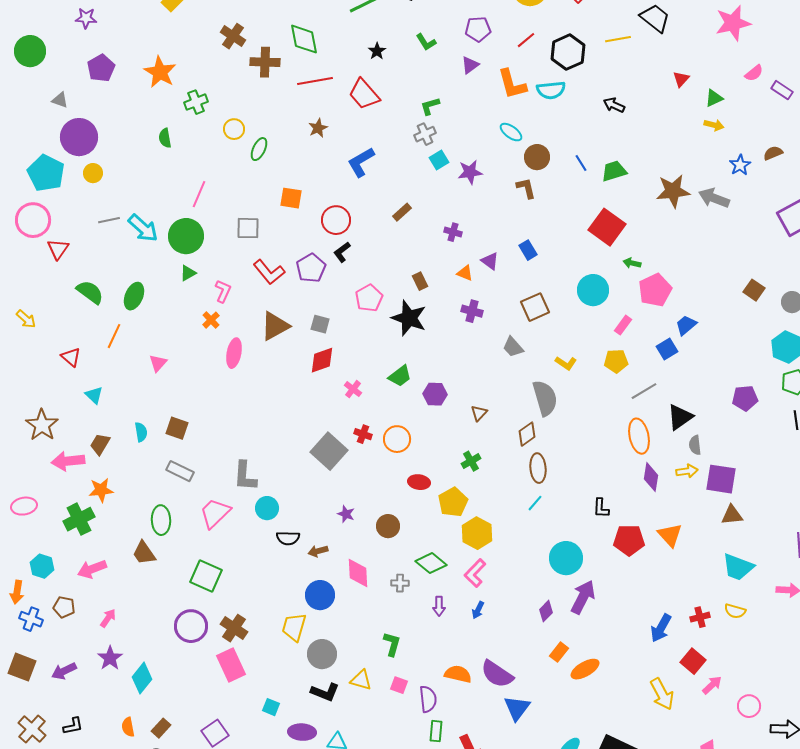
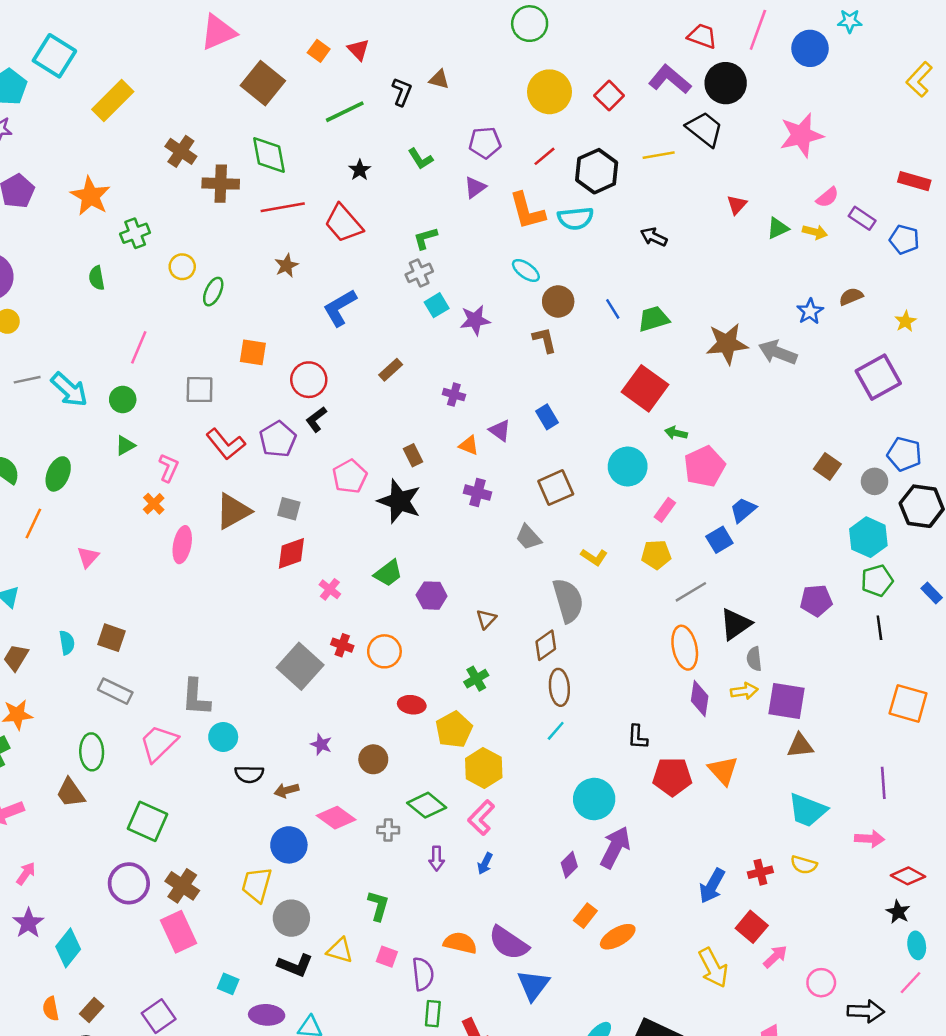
yellow arrow: (714, 125) -> (815, 232), moved
green circle: (186, 236) -> (123, 400), size x0.6
pink diamond: (358, 573) -> (336, 818), turned -52

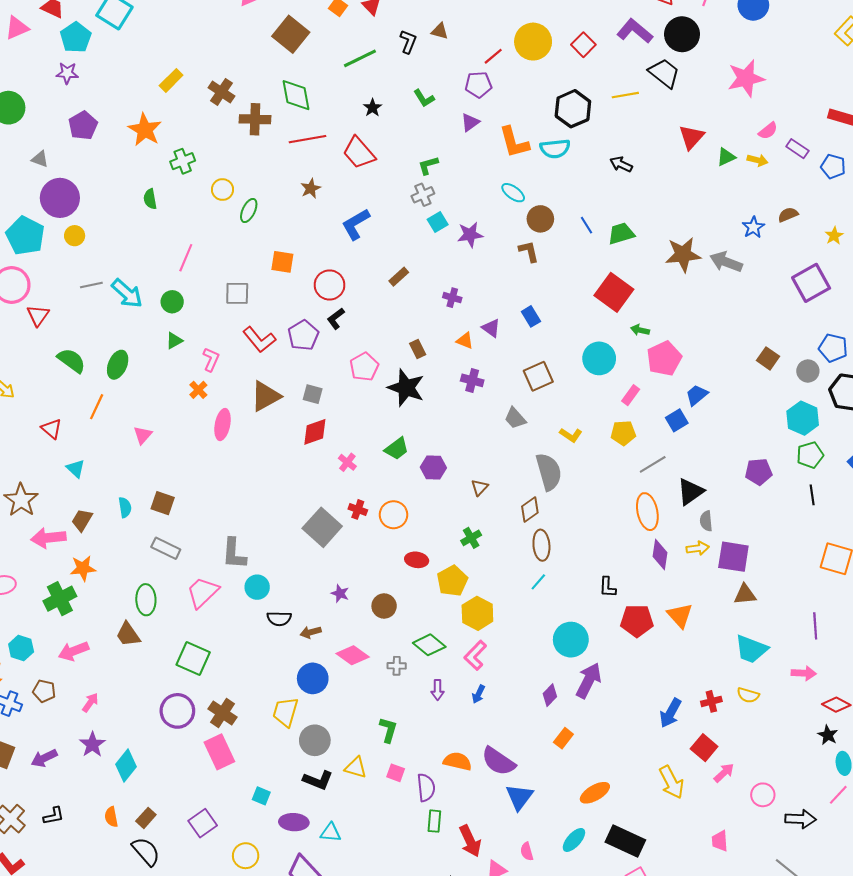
yellow rectangle: (113, 100) -> (171, 80), moved, size x0.7
red line: (545, 156) -> (493, 56), moved
red triangle: (737, 205) -> (691, 137), size x1.5
orange ellipse: (618, 937) -> (595, 793), moved

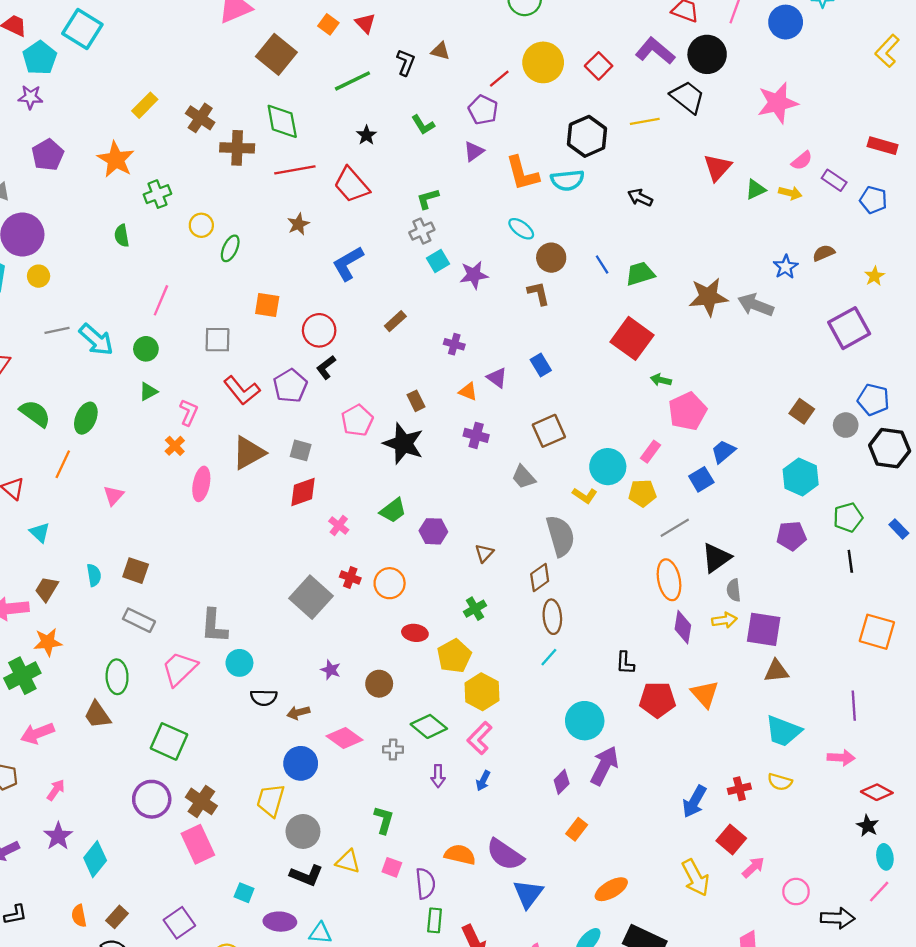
purple pentagon: (478, 85) -> (483, 110), turned 30
cyan circle: (599, 358) -> (608, 467), moved
cyan hexagon: (803, 418) -> (801, 477), moved

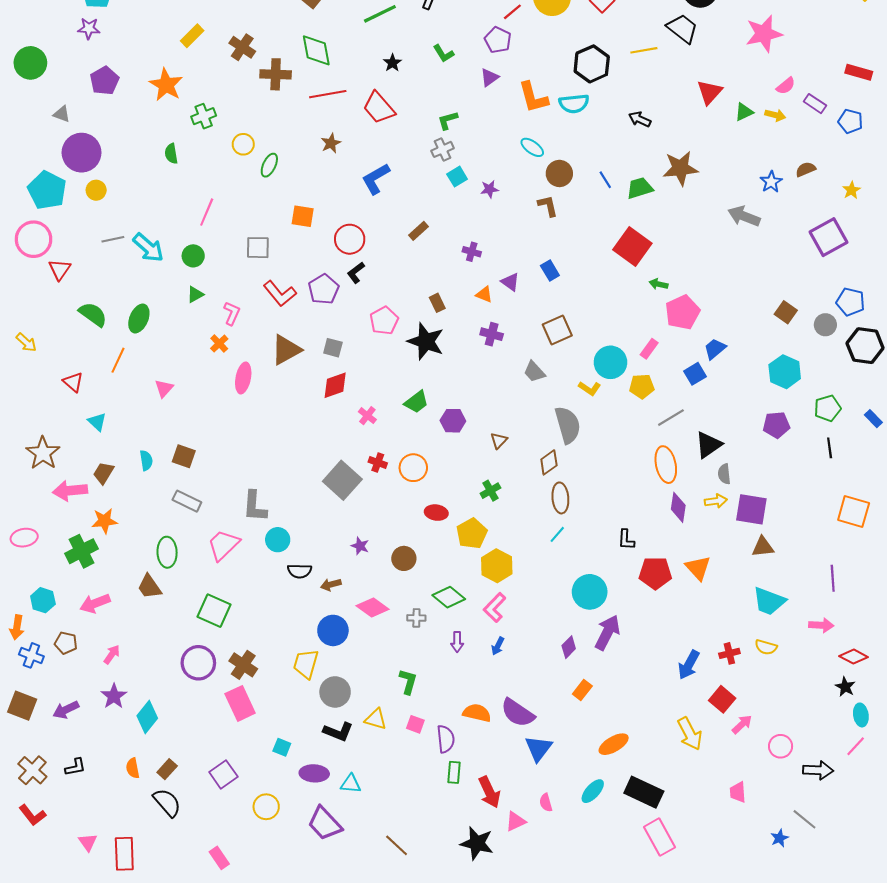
purple star: (474, 275) -> (489, 189), size x0.7
brown star: (708, 297) -> (680, 168), moved

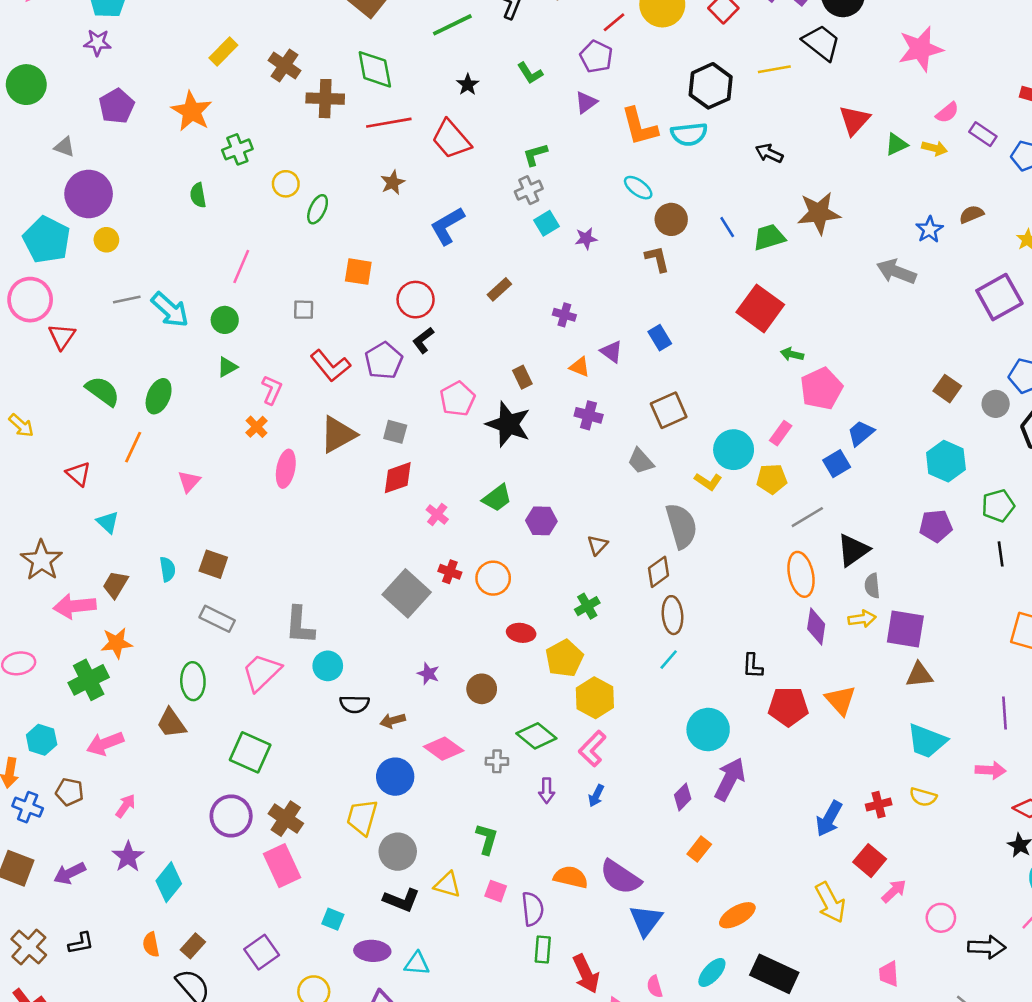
gray square: (258, 248) -> (304, 310), size x0.7

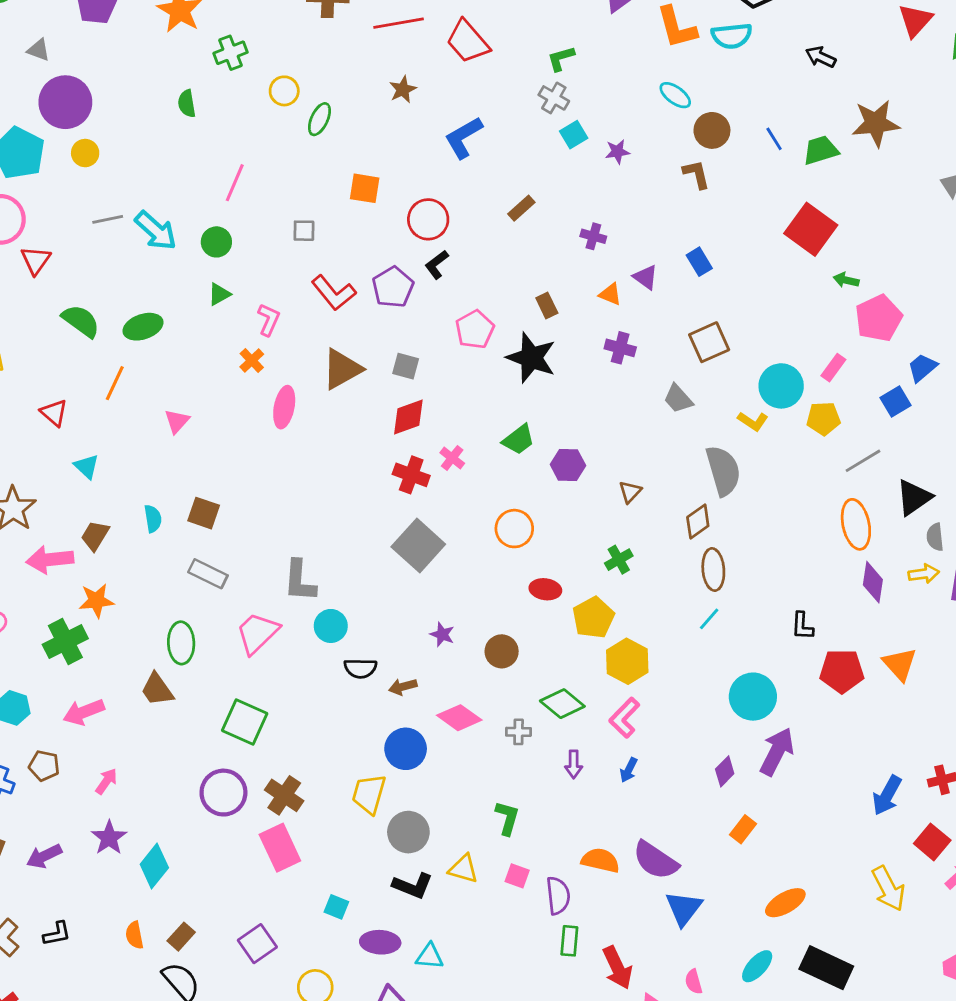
gray cross: (529, 190) -> (554, 98), turned -36
green ellipse: (159, 396) -> (143, 327), turned 48
red cross: (450, 572) -> (411, 475), moved, size x1.4

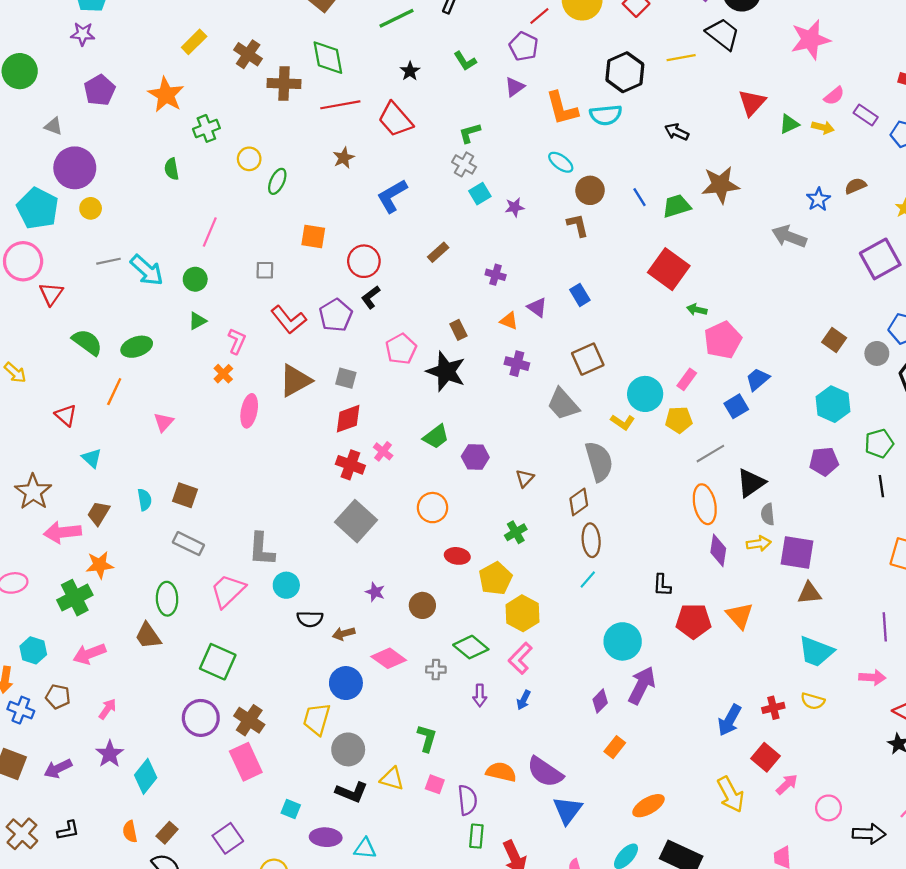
gray trapezoid: (678, 399) -> (563, 404), size x1.4

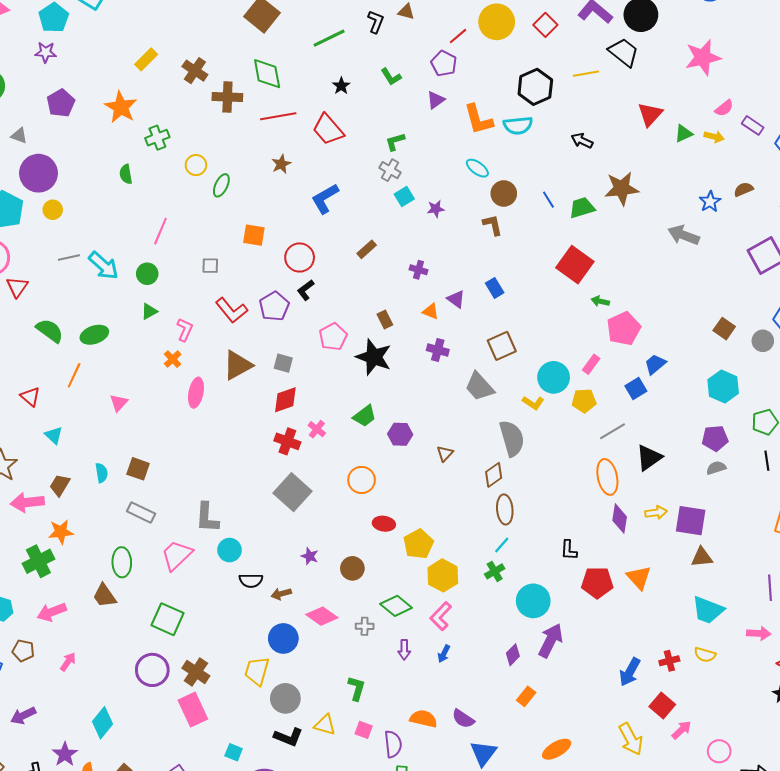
gray semicircle: (768, 514) -> (716, 468), moved, turned 78
green cross: (516, 532) -> (495, 571), moved
purple star: (110, 754) -> (65, 754), moved
purple semicircle: (545, 772) -> (463, 719), size x0.7

